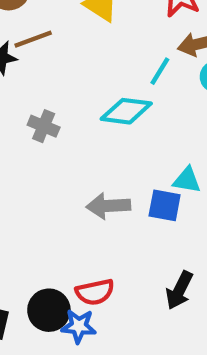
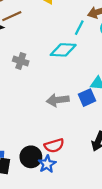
blue square: (165, 205) -> (87, 98), turned -30
blue star: (79, 326) -> (47, 164), turned -30

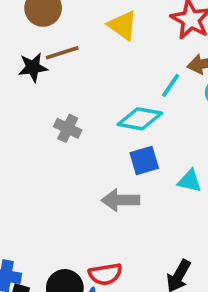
blue square: (87, 98) -> (144, 161), moved

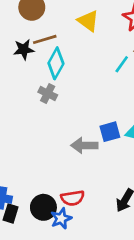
cyan diamond: (140, 119) -> (56, 63), moved, turned -72
blue square: (144, 161) -> (110, 132), moved

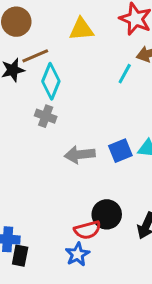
yellow triangle: (88, 21) -> (81, 29), turned -35
gray arrow: (84, 145) -> (80, 155), moved
black circle: (43, 207) -> (107, 214), moved

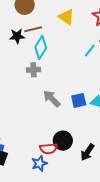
yellow triangle: (81, 29) -> (66, 17), turned 30
gray cross: (46, 116) -> (34, 70), turned -32
gray arrow: (80, 155) -> (52, 99), turned 42

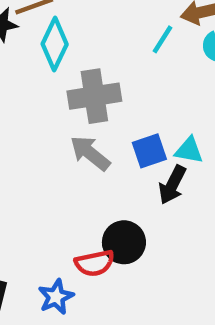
gray cross: (34, 70) -> (94, 96), moved, size x1.6
black arrow: (87, 152) -> (172, 185), moved
blue star: (39, 163) -> (56, 297), moved

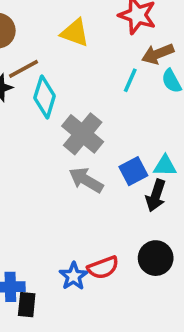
gray cross: (94, 96) -> (83, 134), turned -33
black circle: (124, 242) -> (156, 258), moved
blue star: (56, 297) -> (74, 276), moved

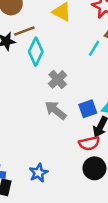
gray cross: (83, 134) -> (58, 79), size x0.7
red semicircle: (103, 268) -> (89, 143), moved

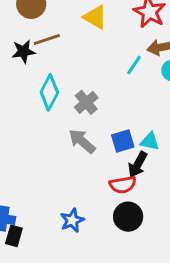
cyan diamond: (36, 52) -> (49, 92), moved
blue star: (38, 173) -> (72, 220), moved

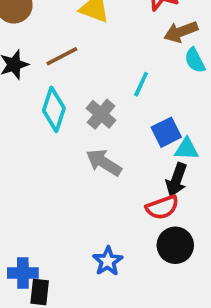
brown line: (47, 40) -> (62, 56), moved
cyan line: (134, 65) -> (141, 84), moved
blue square: (123, 141) -> (166, 132), moved

